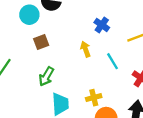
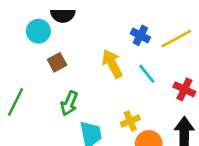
blue cross: (102, 25) -> (140, 35), moved
yellow arrow: (86, 49) -> (112, 64), size x1.5

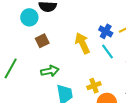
blue cross: (140, 35) -> (106, 31), moved
green arrow: (69, 103) -> (50, 71), turned -126

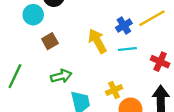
blue cross: (106, 31) -> (124, 26), turned 32
cyan line: (107, 52) -> (127, 49), turned -56

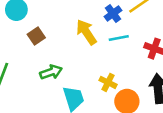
yellow cross: (114, 90) -> (108, 82), turned -35

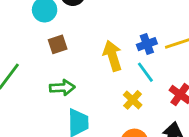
cyan line: (119, 38) -> (145, 72), turned 48
yellow cross: (108, 82) -> (133, 100), moved

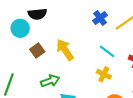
blue cross: (147, 44) -> (100, 18), moved
yellow arrow: (113, 56) -> (65, 50), moved

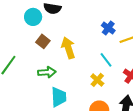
blue cross: (100, 18) -> (108, 28), turned -32
brown square: (37, 51) -> (43, 41), turned -32

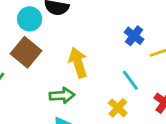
brown square: (43, 41) -> (26, 52), moved, size x1.5
green arrow: (47, 72) -> (62, 95), moved

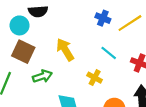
green arrow: (62, 95) -> (42, 76), moved
yellow cross: (118, 108) -> (95, 78), moved

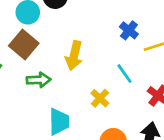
yellow arrow: (65, 50) -> (74, 56), turned -150

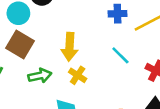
blue cross: (129, 30) -> (117, 14), turned -30
yellow cross: (100, 98) -> (78, 75), moved

